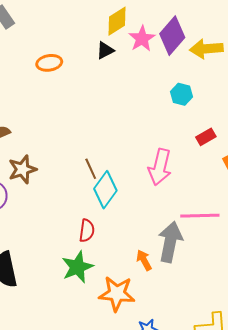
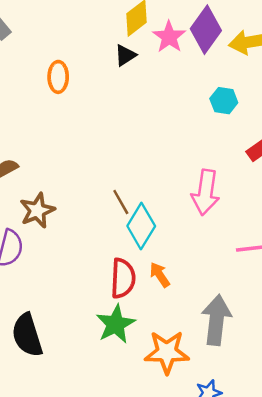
orange ellipse: (49, 63) -> (58, 77), turned -75
red semicircle: (87, 231) -> (123, 278), size x1.4
gray arrow: (170, 242) -> (216, 320), moved
orange arrow: (144, 260) -> (160, 275), moved

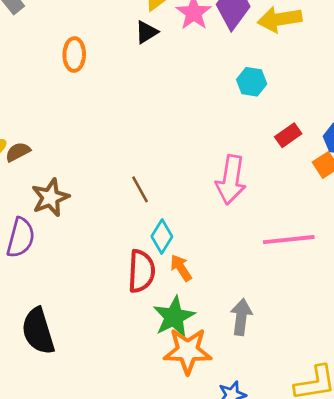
cyan diamond: (141, 226) -> (162, 236), moved, size x0.7
gray arrow: (216, 320) -> (241, 317), size x0.7
green star: (116, 324) -> (174, 317), moved

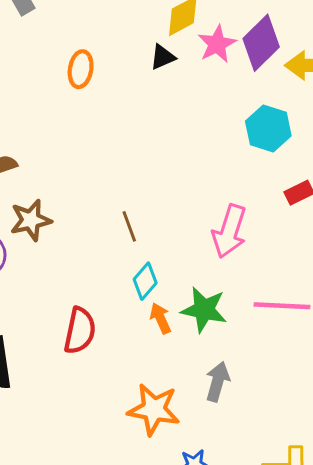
cyan hexagon: (252, 82) -> (268, 128), size x1.4
red semicircle: (141, 271) -> (80, 331), moved
green star: (174, 317) -> (204, 310), moved, turned 30

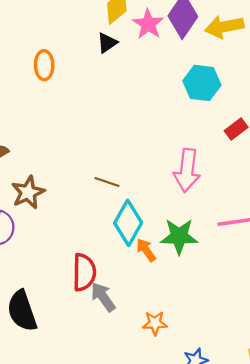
brown line: (129, 226) -> (107, 182), turned -40
cyan diamond: (145, 281) -> (128, 223), size x1.5
gray arrow: (218, 382) -> (103, 297), moved, turned -40
orange star: (154, 409) -> (155, 323), size x0.6

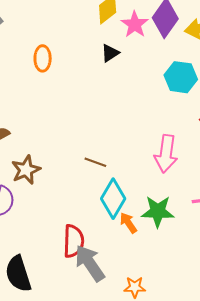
black triangle: (107, 43) -> (110, 53), moved
gray arrow: (103, 297) -> (90, 263), size x1.4

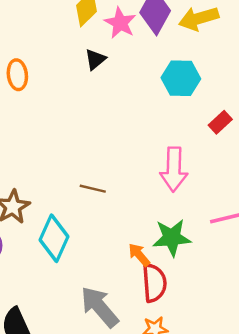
cyan diamond: (113, 199) -> (54, 238), moved
red semicircle: (74, 241) -> (154, 283), moved

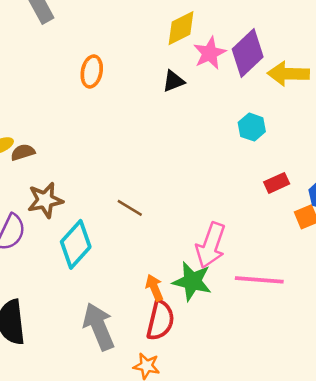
cyan hexagon: (181, 78) -> (252, 127), size x0.7
pink arrow: (174, 169) -> (211, 245), moved

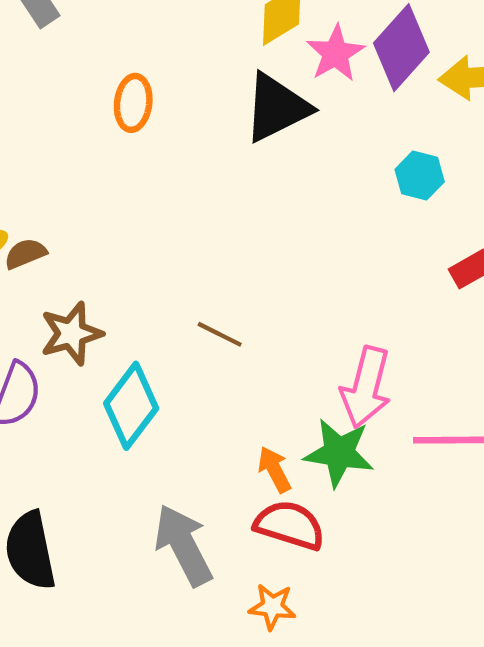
black triangle: (173, 81) -> (277, 108), size x1.8
red semicircle: (160, 320) -> (290, 525), turned -81

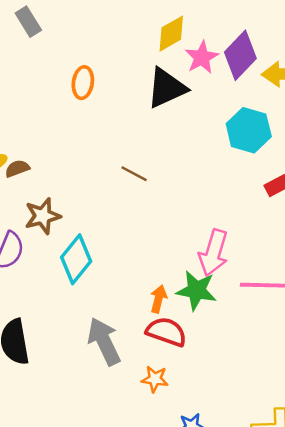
cyan hexagon: (420, 176) -> (249, 130), size x1.6
brown line: (220, 334) -> (134, 174), moved
orange arrow: (274, 469) -> (159, 299), turned 40

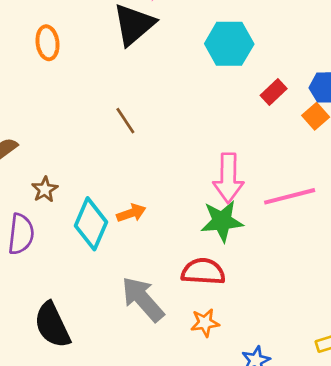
brown line: (134, 174) -> (125, 121), turned 44
brown star: (43, 216) -> (45, 189), size x0.7
orange arrow: (159, 299) -> (131, 213), moved, turned 72

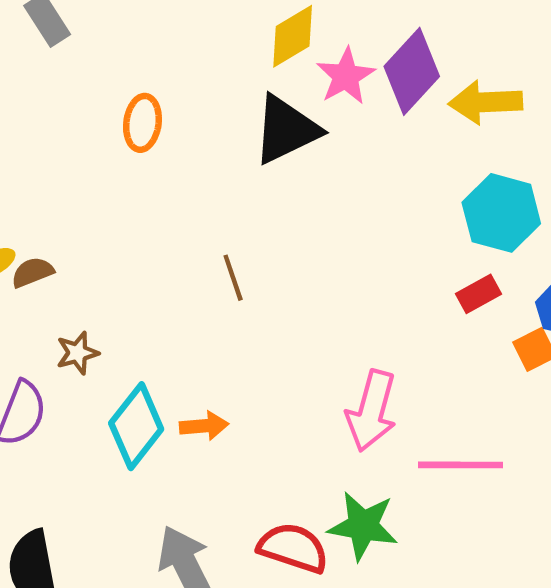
cyan hexagon: (229, 44) -> (501, 213), moved
green star: (222, 221) -> (363, 526), moved

